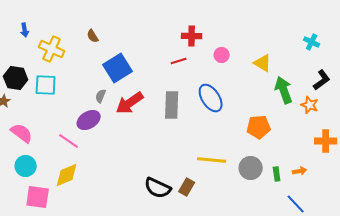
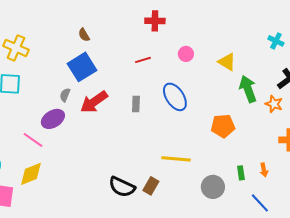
brown semicircle: (93, 36) -> (84, 35), moved
red cross: (192, 36) -> (155, 21), moved
gray rectangle: (172, 105) -> (136, 104), size x0.6
gray circle: (251, 168) -> (213, 187), moved
orange arrow: (300, 171) -> (264, 170), turned 88

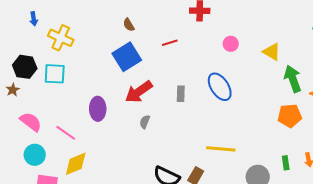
red line: (143, 60) -> (170, 43), moved
gray semicircle: (65, 95) -> (145, 122), moved
purple ellipse: (53, 119) -> (98, 109), turned -60
orange pentagon: (223, 126) -> (290, 116), moved
pink line: (33, 140) -> (66, 133), moved

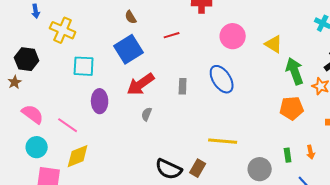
pink circle: (231, 44) -> (233, 36), size x1.6
cyan square: (55, 74) -> (84, 66), moved

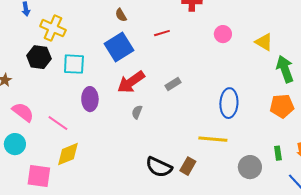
pink circle: (233, 36) -> (223, 34), size x0.7
black hexagon: (27, 59) -> (39, 57), moved
blue ellipse: (222, 79) -> (229, 103), moved, turned 36
gray rectangle: (183, 86) -> (173, 84), turned 56
cyan circle: (37, 147) -> (15, 144), moved

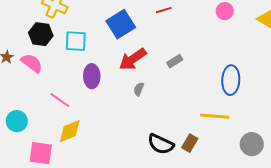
pink semicircle: (23, 112) -> (32, 63), moved

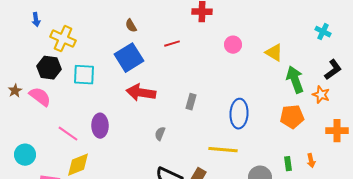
red arrow: (133, 59) -> (141, 93), turned 44
gray rectangle: (175, 61) -> (191, 102), moved, turned -42
purple ellipse: (92, 76) -> (100, 126), moved
gray semicircle: (139, 89) -> (160, 134), moved

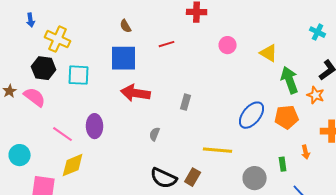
blue square: (129, 58) -> (124, 58), turned 32
blue ellipse: (239, 114) -> (252, 115), moved, turned 36
orange arrow: (311, 161) -> (306, 152), moved

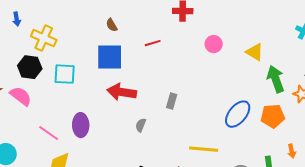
gray semicircle: (155, 134) -> (141, 125), moved

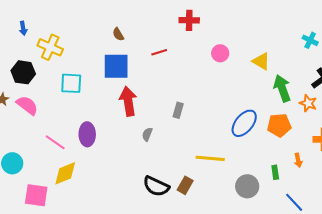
black hexagon: (30, 67) -> (23, 72), moved
red arrow: (122, 92) -> (128, 101), turned 72

